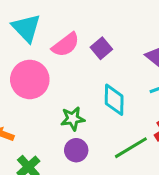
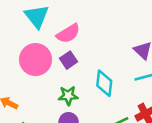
purple square: (101, 48) -> (69, 60), moved

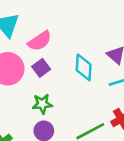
cyan diamond: (104, 83) -> (84, 67), moved

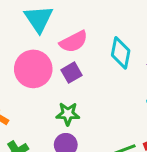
cyan diamond: (84, 67) -> (121, 53), moved

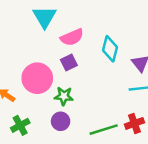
pink circle: (33, 69) -> (37, 78), moved

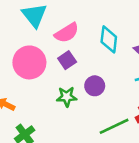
pink circle: (37, 78) -> (29, 62), moved
purple circle: (61, 121) -> (95, 86), moved

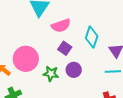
purple square: (67, 60) -> (65, 48), moved, turned -32
pink circle: (29, 62) -> (26, 59), moved

